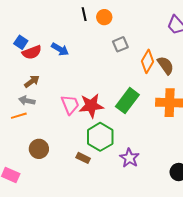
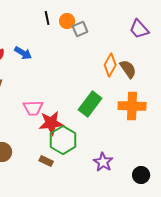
gray square: (120, 44) -> (80, 29), moved
pink trapezoid: (70, 105) -> (33, 108), turned 110
red star: (91, 106) -> (51, 123), moved
purple star: (129, 158) -> (103, 162), moved

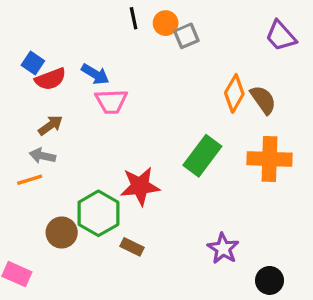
pink trapezoid: (33, 108) -> (111, 101), moved
green hexagon: (63, 140) -> (98, 213), moved
black circle: (141, 175) -> (270, 280), moved

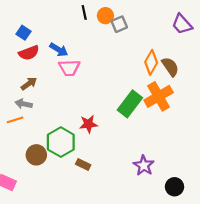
blue square: (33, 63) -> (24, 33), moved
orange cross: (270, 159) -> (159, 96), moved, turned -32
red star: (140, 186) -> (88, 124), size x0.7

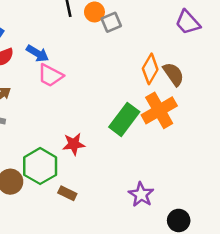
pink trapezoid: (69, 68) -> (50, 75), turned 30

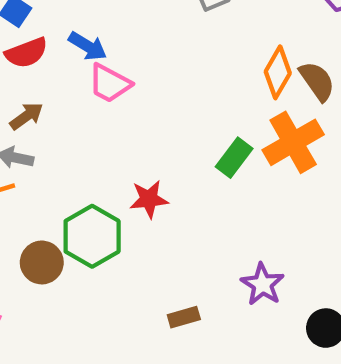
green rectangle: (124, 119) -> (234, 158), size x0.7
brown rectangle: (67, 193) -> (184, 317), moved, turned -42

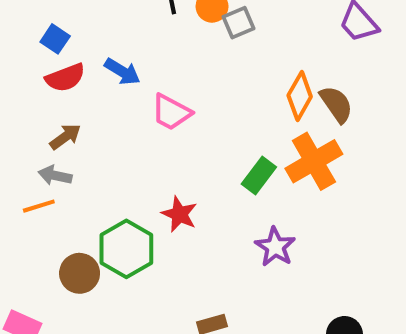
pink trapezoid: (109, 83) -> (171, 112), moved
red star: (149, 199) -> (179, 214), turned 30
purple star: (262, 284) -> (275, 247), moved

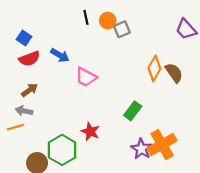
orange cross: (314, 161) -> (162, 144), moved

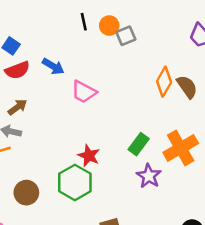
green rectangle: (133, 111) -> (139, 144), moved
orange cross: (162, 144) -> (181, 148), moved
green hexagon: (62, 150) -> (75, 182), moved

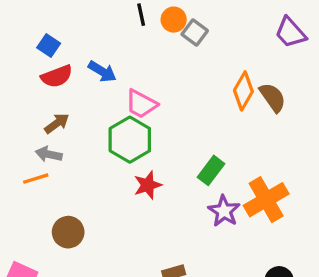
gray square: (126, 36) -> (195, 33), turned -30
orange cross: (181, 148) -> (266, 200), moved
red star: (89, 156) -> (148, 185), turned 30
green hexagon: (75, 182) -> (130, 140), moved

